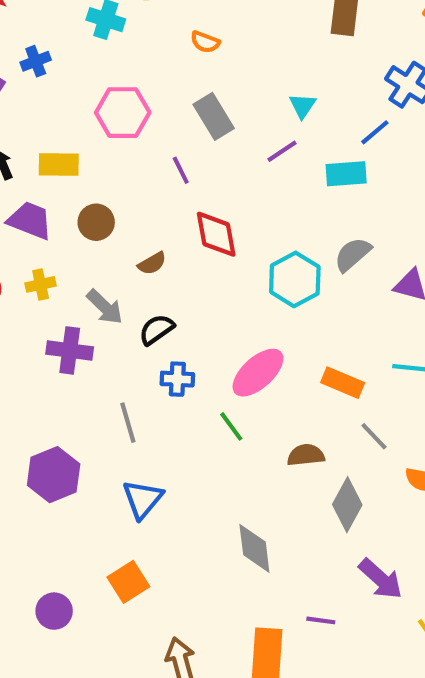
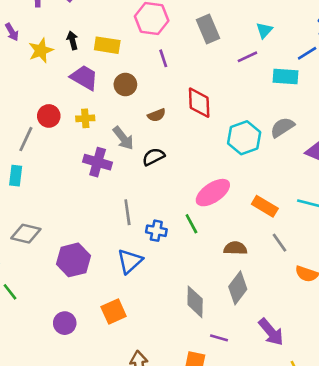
purple line: (181, 170) -> (163, 58), moved
blue cross: (177, 379) -> (156, 231), moved
purple hexagon: (54, 475) -> (73, 260), moved
gray diamond: (347, 505) -> (238, 288), moved
purple line: (321, 620) -> (219, 338), moved

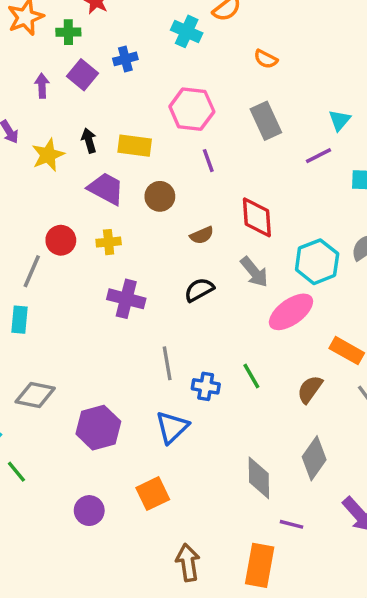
gray arrow: (123, 138) -> (254, 272), moved
pink ellipse: (213, 193) -> (291, 312), moved
brown semicircle: (235, 248) -> (310, 389), moved, turned -55

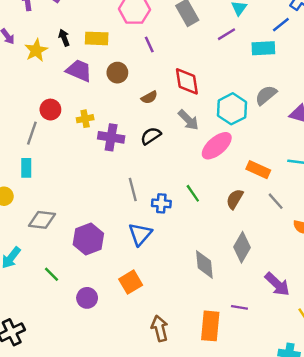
yellow cross: (109, 242) -> (85, 119), moved
purple cross: (126, 299) -> (111, 137), moved
green line: (16, 472) -> (52, 274), moved
purple line: (291, 524) -> (239, 307), moved

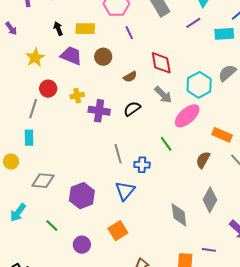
yellow star: (36, 50) -> (35, 58), moved
green line: (193, 193) -> (166, 144), moved

